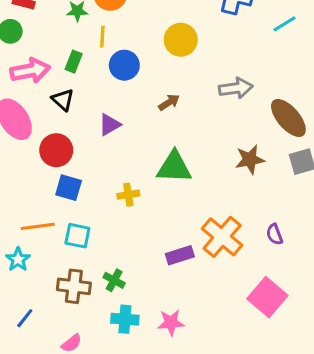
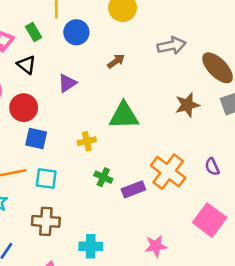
green rectangle: (74, 62) -> (33, 32), turned -48
green cross: (114, 280) -> (103, 177), moved
pink star: (171, 323) -> (156, 246), moved

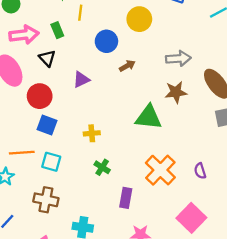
blue circle: (76, 32) -> (106, 41), moved
brown star: (187, 105) -> (176, 92), moved
green triangle: (124, 116) -> (149, 117), moved
purple rectangle: (133, 189) -> (126, 198), moved, turned -66

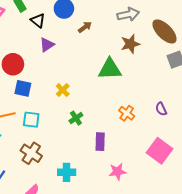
black triangle: (47, 58) -> (38, 21), moved
yellow cross: (92, 133) -> (63, 90), turned -32
green cross: (102, 167) -> (76, 118), turned 32
orange cross: (160, 170) -> (127, 113), size x0.6
brown cross: (46, 200) -> (31, 153), turned 30

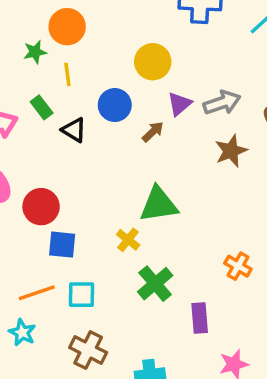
purple triangle: (47, 45) -> (180, 104), moved
green triangle: (110, 69) -> (159, 204), moved
green cross: (76, 118) -> (155, 284), size x1.5

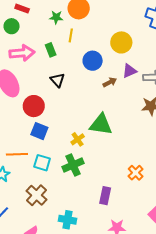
black triangle: (74, 130) -> (58, 80), moved
green cross: (155, 284) -> (73, 165), moved

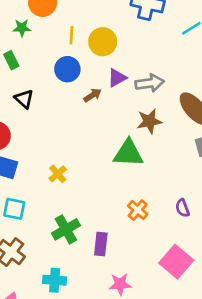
green star: (56, 17) -> (22, 28), moved
yellow line: (71, 35) -> (71, 35), moved
green triangle: (101, 124) -> (128, 153), moved
green cross: (73, 165) -> (66, 229), moved

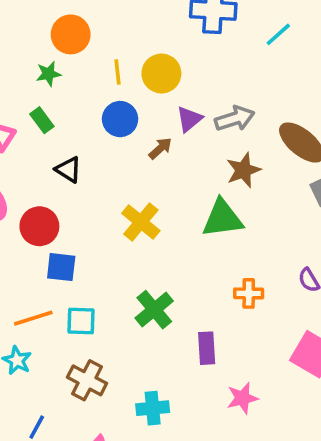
yellow cross: (58, 174) -> (141, 222), moved, size x1.5
orange cross: (138, 210) -> (249, 293), turned -30
green cross: (66, 229) -> (154, 310), moved

